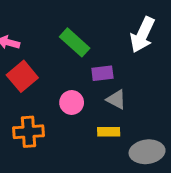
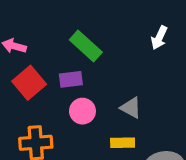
white arrow: (142, 35) -> (159, 38), size x0.6
purple rectangle: (102, 73) -> (71, 79), moved

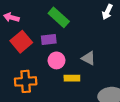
yellow rectangle: (123, 143) -> (72, 78), moved

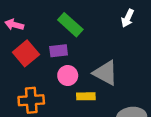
gray triangle: (88, 58) -> (105, 73), size x1.5

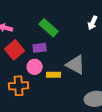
pink circle: (68, 76) -> (35, 67), moved
yellow rectangle: (86, 96) -> (54, 75), moved

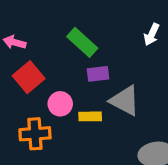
purple rectangle: (40, 48) -> (98, 74), moved

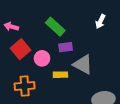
pink circle: (60, 104) -> (42, 58), moved

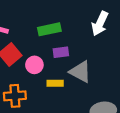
white arrow: (100, 21) -> (100, 24), size x1.5
green rectangle: (55, 27) -> (49, 29), turned -54

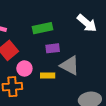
white arrow: (100, 24) -> (87, 23), turned -75
pink circle: (34, 65) -> (24, 68), moved

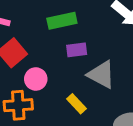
yellow rectangle: (48, 76) -> (77, 104), moved, turned 48

